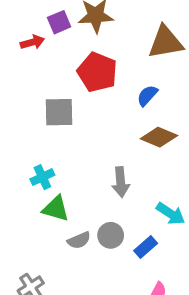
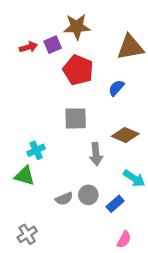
purple square: (59, 22) -> (53, 45), moved
gray square: (59, 112) -> (76, 118), moved
brown diamond: (159, 137) -> (125, 135), moved
green triangle: (56, 209) -> (25, 176), moved

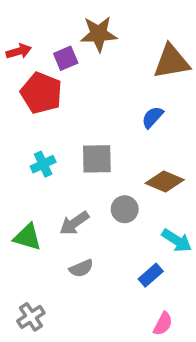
red arrow: (28, 47) -> (19, 51), moved
red pentagon: (78, 70) -> (41, 93), moved
cyan cross: (36, 150) -> (43, 164), moved
gray arrow: (96, 154) -> (74, 223), moved, turned 60
gray circle: (88, 195) -> (125, 209), moved

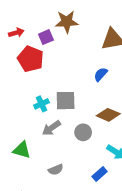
cyan cross: (43, 164) -> (41, 104), moved
gray arrow: (74, 223) -> (51, 128), moved

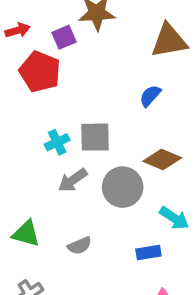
gray circle: (83, 132) -> (123, 187), size x1.5
green triangle: (22, 150) -> (26, 234), moved
blue rectangle: (100, 174) -> (148, 253), turned 32

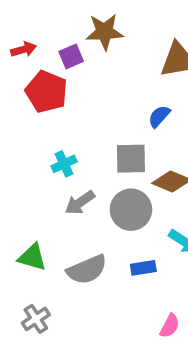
gray square: (95, 137) -> (131, 159), moved
gray semicircle: (80, 246) -> (87, 270), size x1.6
blue rectangle: (148, 253) -> (143, 268), moved

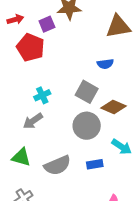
blue semicircle: (159, 116) -> (105, 64), turned -140
gray square: (131, 159) -> (87, 92), turned 30
gray arrow: (80, 203) -> (33, 121), moved

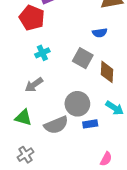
cyan cross: (42, 95) -> (42, 53), moved
brown diamond: (113, 107) -> (107, 72), turned 70
gray circle: (87, 126) -> (77, 104), moved

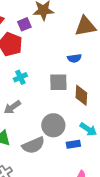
gray square: (83, 58) -> (58, 82), turned -30
blue rectangle: (90, 124) -> (73, 144), moved

